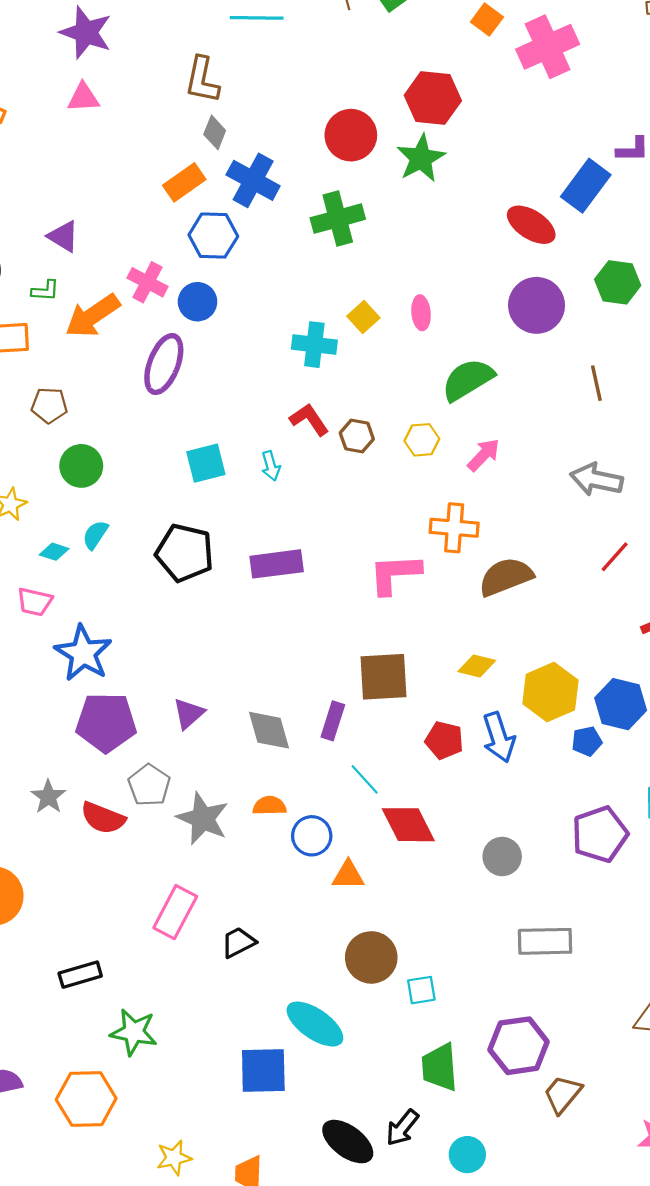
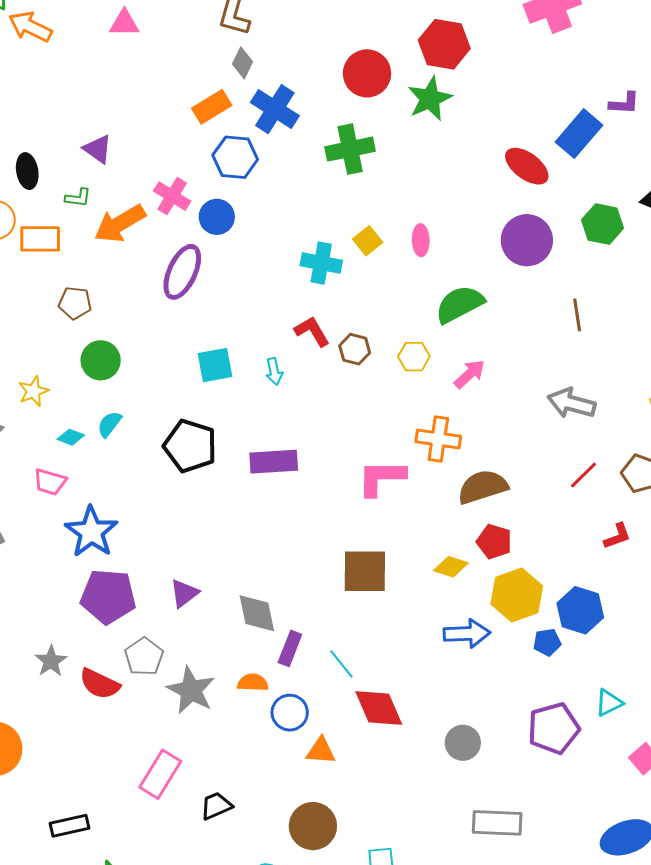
purple rectangle: (333, 721) -> (290, 648), moved
blue arrow: (499, 737) -> (467, 633), turned -78
red pentagon: (444, 740) -> (494, 542), moved
brown circle: (371, 957) -> (313, 826), moved

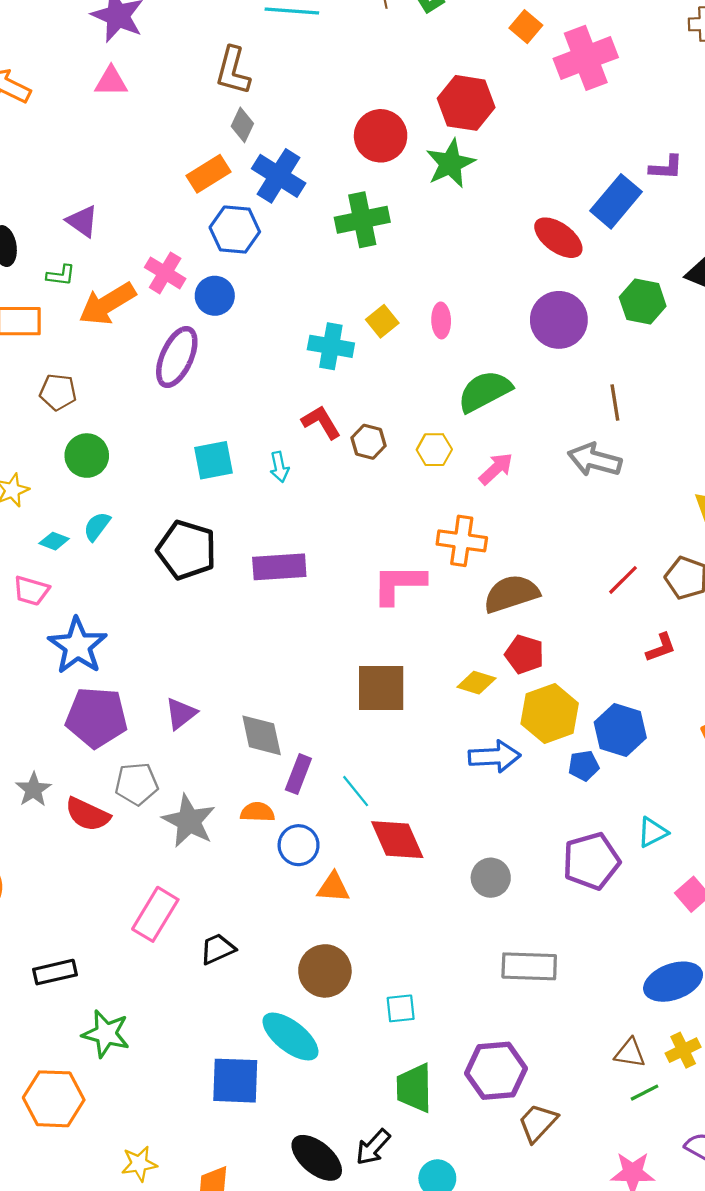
gray arrow: (571, 403) -> (595, 460), moved
gray pentagon: (144, 657) -> (137, 784), turned 30

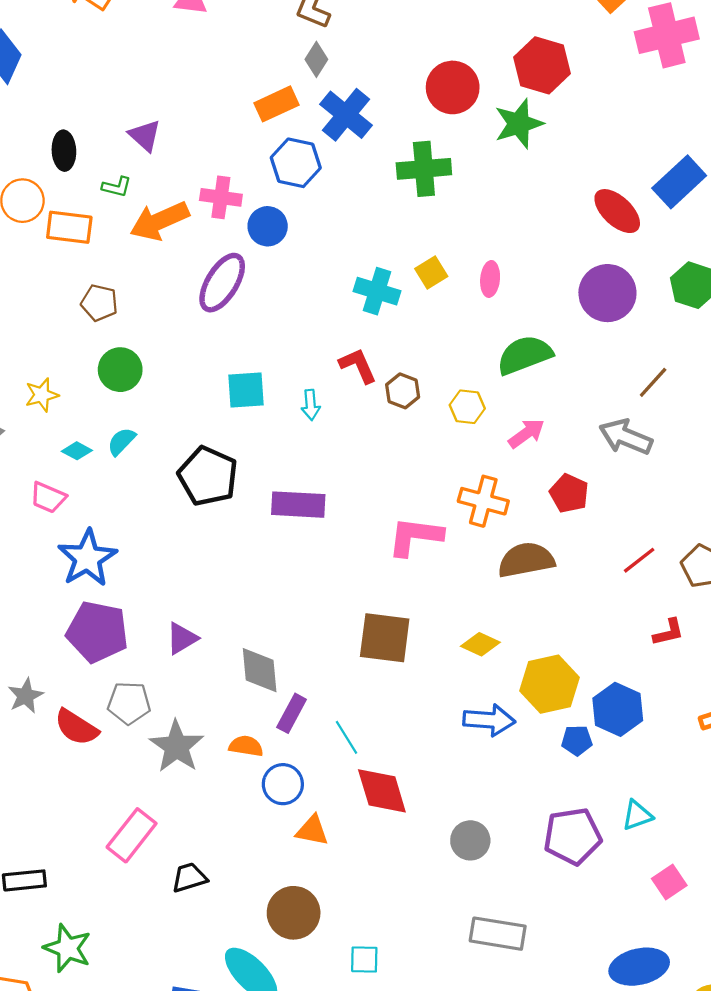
pink cross: (165, 273) -> (221, 197), turned -30
brown line: (615, 402) -> (653, 382), turned 44
red pentagon: (524, 654) -> (569, 493), moved

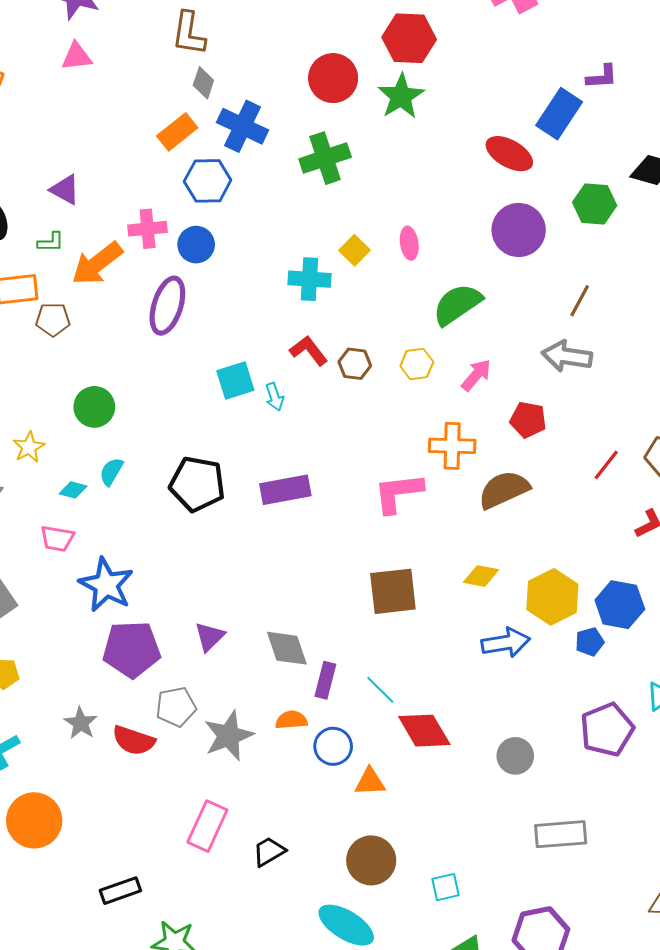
brown pentagon: (99, 303) -> (53, 320), moved
cyan square: (246, 390) -> (235, 381), moved
gray star: (177, 746) -> (229, 736), turned 30

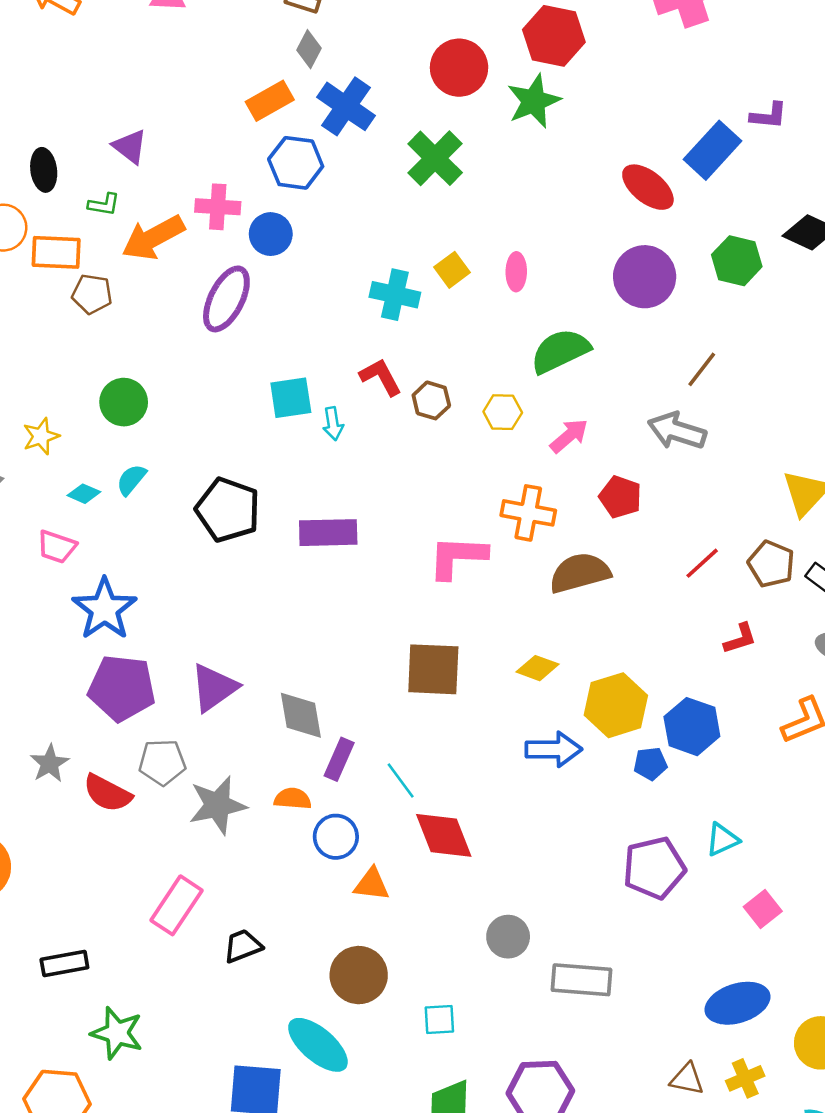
green cross: (325, 158) -> (435, 158), turned -36
purple triangle: (210, 637) -> (214, 688), size x1.4
gray circle: (515, 756) -> (508, 937), moved

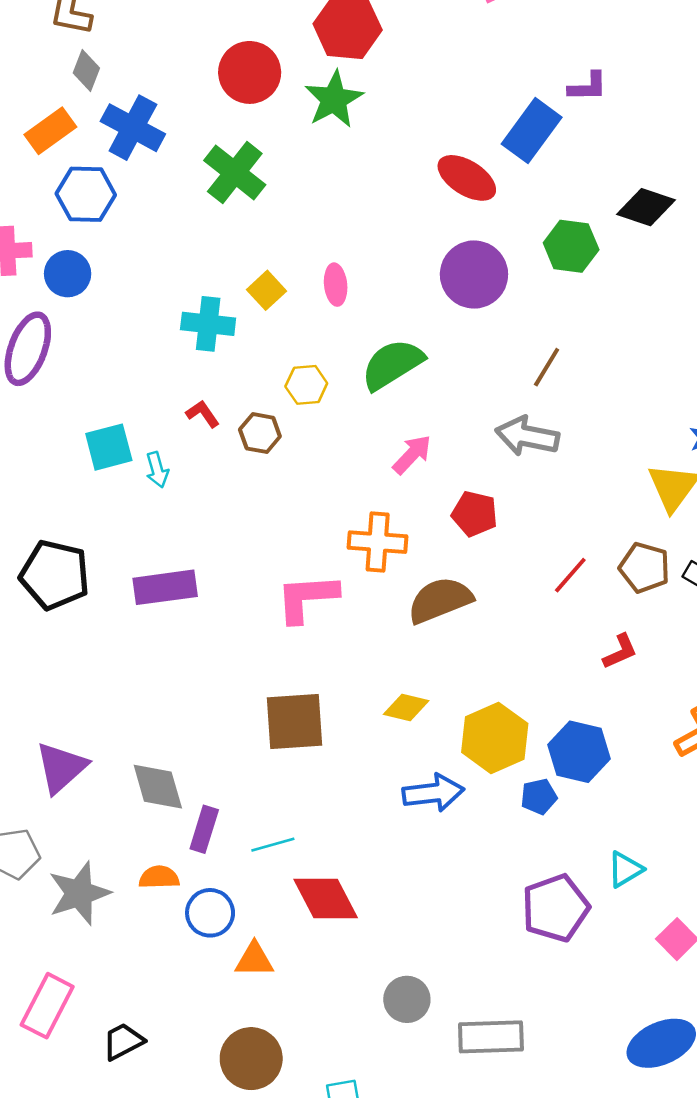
red L-shape: (381, 377) -> (203, 414), size x0.7
yellow hexagon: (503, 412) -> (306, 385), moved
cyan line: (401, 780) -> (273, 845), turned -63

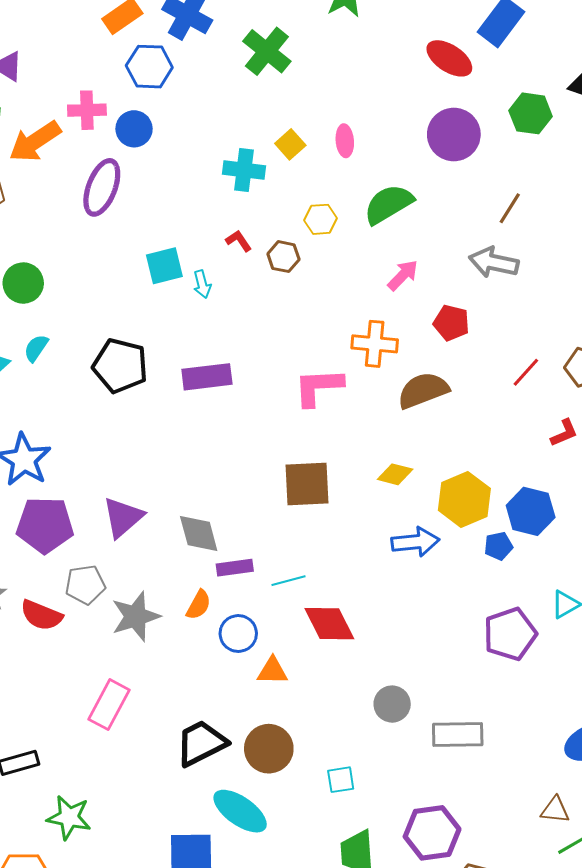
purple rectangle: (204, 829) -> (235, 568), turned 64
orange semicircle: (159, 877) -> (199, 605), turned 120
black trapezoid: (123, 1041) -> (201, 743), moved, size x1.6

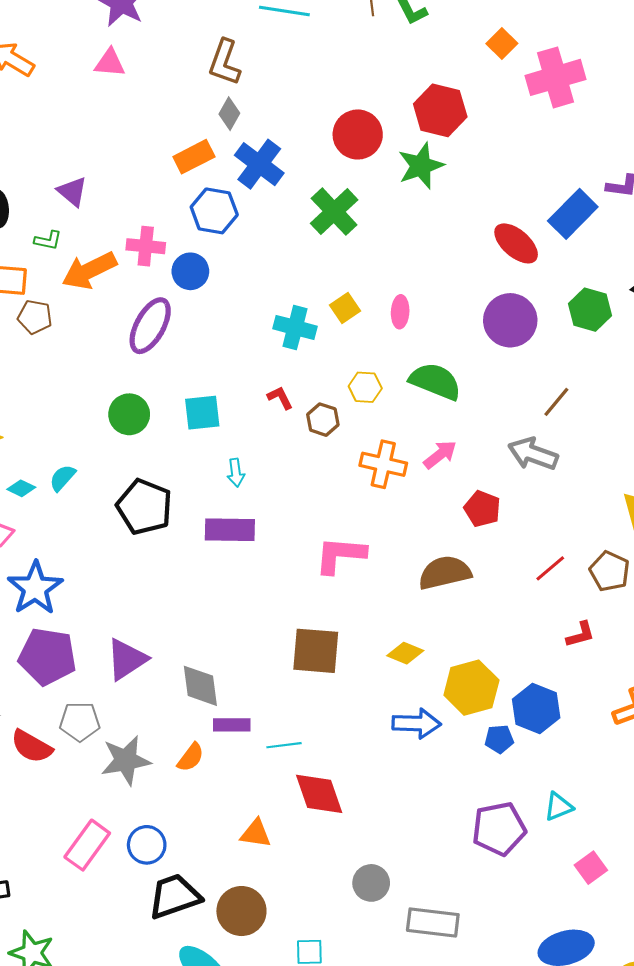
green semicircle: (388, 204) -> (435, 381), turned 45
green circle: (23, 283) -> (129, 414), moved
cyan arrow: (202, 284) -> (236, 473), moved
orange cross: (375, 344) -> (383, 464), moved
blue circle: (238, 634) -> (147, 845), moved

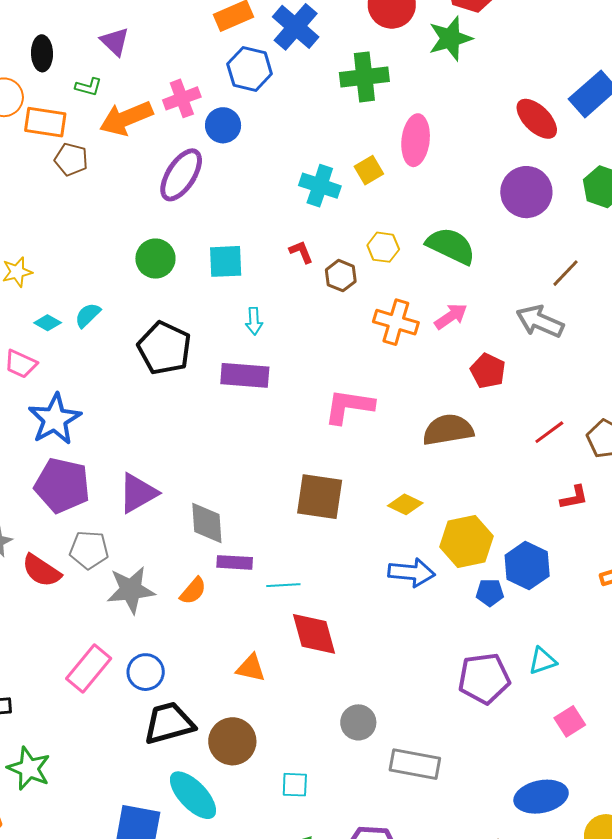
green cross: (334, 212) -> (364, 77), turned 33
pink cross: (146, 246) -> (182, 98), turned -30
pink ellipse: (400, 312) -> (416, 140), moved, size x1.6

